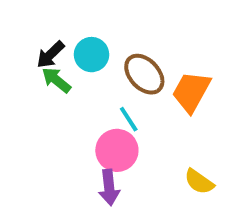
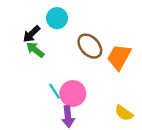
cyan circle: (92, 55) -> (57, 18), moved
cyan line: (129, 119) -> (55, 91), moved

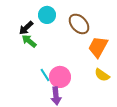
brown ellipse: (90, 46) -> (79, 24), moved
yellow semicircle: (124, 113) -> (102, 75), moved

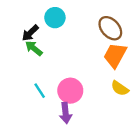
brown ellipse: (79, 24) -> (110, 28), moved
cyan line: (45, 75) -> (40, 91), moved

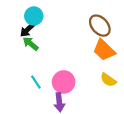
cyan circle: (55, 18) -> (34, 16), moved
orange trapezoid: (115, 55) -> (104, 50), turned -75

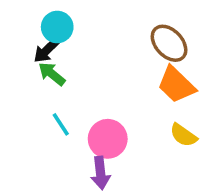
cyan line: (36, 82) -> (61, 124), moved

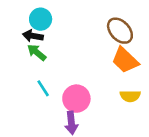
black arrow: (46, 50) -> (33, 36), turned 54
yellow semicircle: (183, 135) -> (130, 96), turned -36

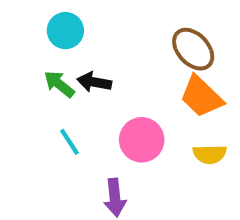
black arrow: (33, 36) -> (94, 82), moved
pink circle: (76, 99) -> (142, 140), moved

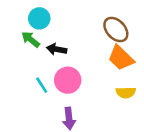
green arrow: (59, 84) -> (31, 39), moved
pink circle: (142, 140) -> (68, 80), moved

